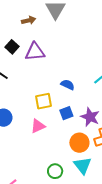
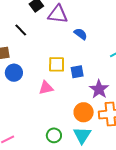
blue semicircle: (68, 85) -> (81, 34), moved
blue square: (66, 113) -> (77, 72), moved

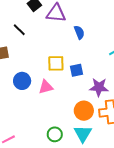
blue semicircle: (81, 34) -> (79, 32), turned 32
blue circle: (14, 73) -> (22, 81), moved
purple star: (99, 89) -> (99, 87), turned -30

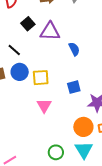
yellow square: (56, 63) -> (41, 78), moved
blue circle: (22, 81) -> (20, 72), moved
pink triangle: (46, 87) -> (44, 106), turned -42

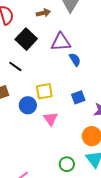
black square: (28, 24) -> (26, 39), size x1.5
purple triangle: (50, 31) -> (61, 42), moved
blue circle: (20, 72) -> (28, 105), moved

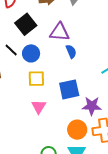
blue square: (78, 97) -> (69, 89), size x1.5
blue circle: (28, 105) -> (31, 53), moved

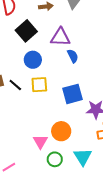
black line: (11, 50) -> (15, 85), moved
pink triangle: (39, 107) -> (40, 142), moved
orange circle: (77, 130) -> (61, 131), moved

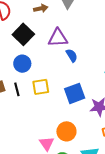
blue circle: (33, 60) -> (22, 64), moved
black line: (15, 85) -> (17, 89), turned 40

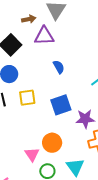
purple triangle: (58, 38) -> (44, 36), moved

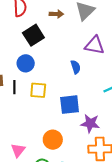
purple triangle: (44, 36) -> (95, 45), moved
pink triangle: (32, 154) -> (18, 150), moved

